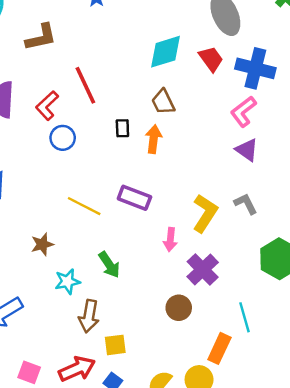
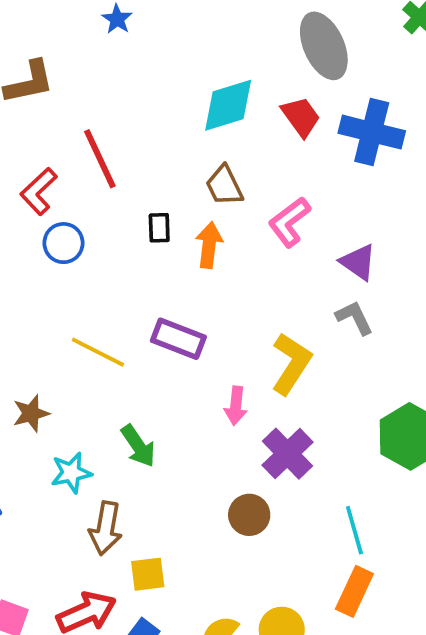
pink L-shape: (243, 112) -> (289, 222), moved
gray L-shape: (246, 204) -> (354, 318), moved
orange rectangle: (219, 348) -> (354, 591), moved

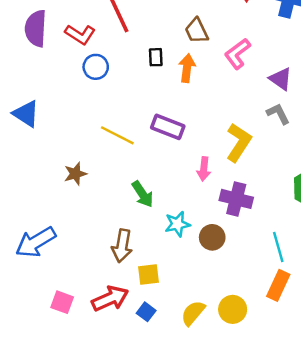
red L-shape: (39, 191) -> (80, 34), turned -104
purple cross: (287, 454) -> (236, 199), turned -32
cyan star: (71, 473) -> (177, 224), moved

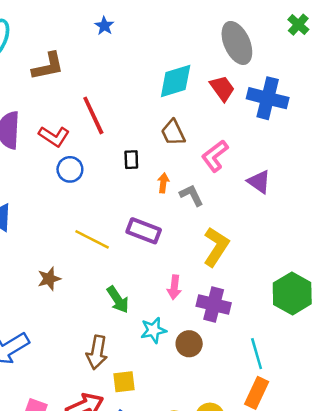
orange arrow: (187, 68) -> (163, 183), moved, size x0.7
gray L-shape: (278, 114) -> (192, 195), moved
pink arrow: (204, 169) -> (174, 287), moved

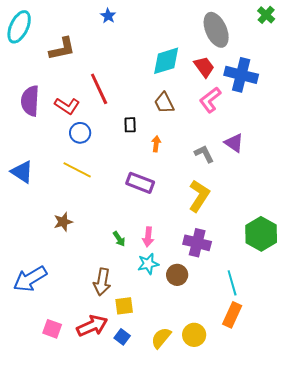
pink L-shape: (215, 156) -> (210, 100), moved
gray L-shape: (192, 195) -> (204, 154), moved
yellow line: (92, 239) -> (77, 170), moved
pink arrow: (174, 287) -> (148, 237), moved
green arrow: (118, 300) -> (119, 239), size x0.7

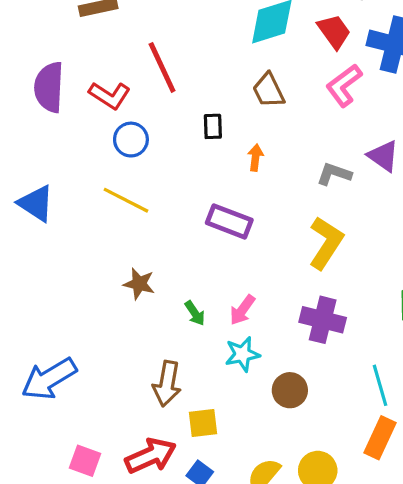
gray L-shape: (204, 154) -> (334, 174), turned -45
brown star: (63, 222) -> (139, 284), moved, turned 30
pink arrow: (148, 237) -> (242, 310), turned 30
brown circle: (177, 275) -> (290, 390), moved

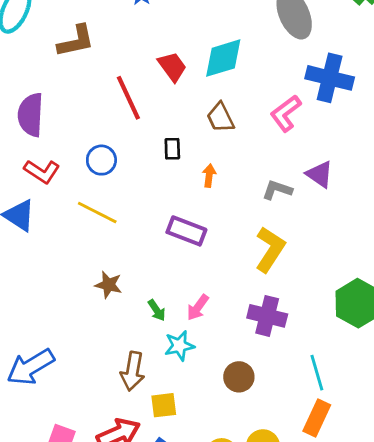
red trapezoid: (334, 31) -> (172, 67), moved
red L-shape: (110, 95) -> (42, 171), moved
cyan star: (242, 354) -> (179, 346), moved

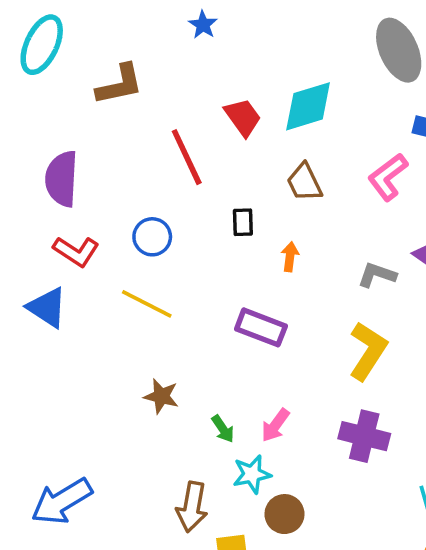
brown circle: (239, 377) -> (285, 514), moved

